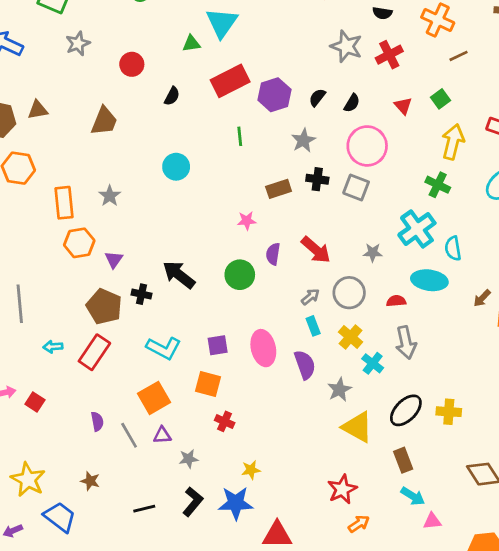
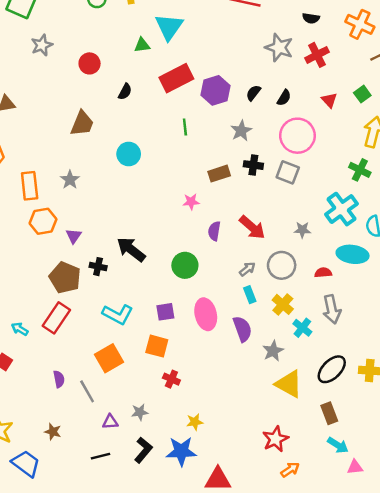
brown trapezoid: (104, 121) -> (82, 123), moved
green circle: (240, 275) -> (185, 265), moved
cyan arrow: (53, 347) -> (20, 329), moved, turned 35
purple triangle: (162, 435) -> (110, 422), moved

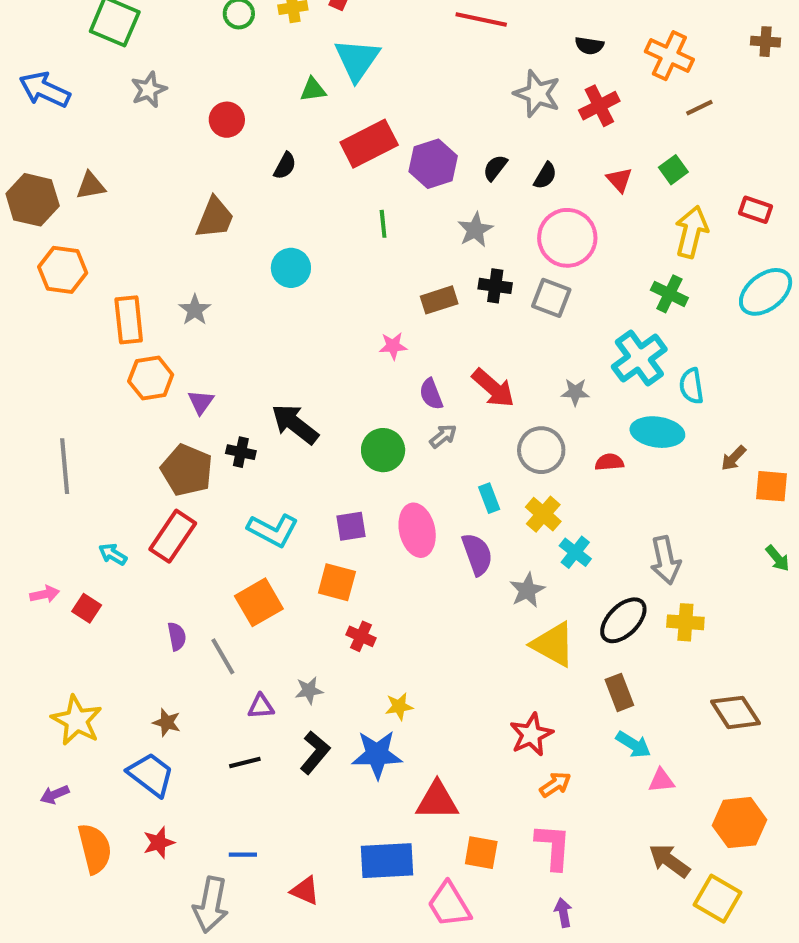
purple semicircle: (214, 231) -> (431, 394), turned -30
gray arrow: (247, 269) -> (443, 436), moved
gray arrow: (332, 309) -> (665, 560), moved
blue trapezoid: (26, 463) -> (151, 775), moved

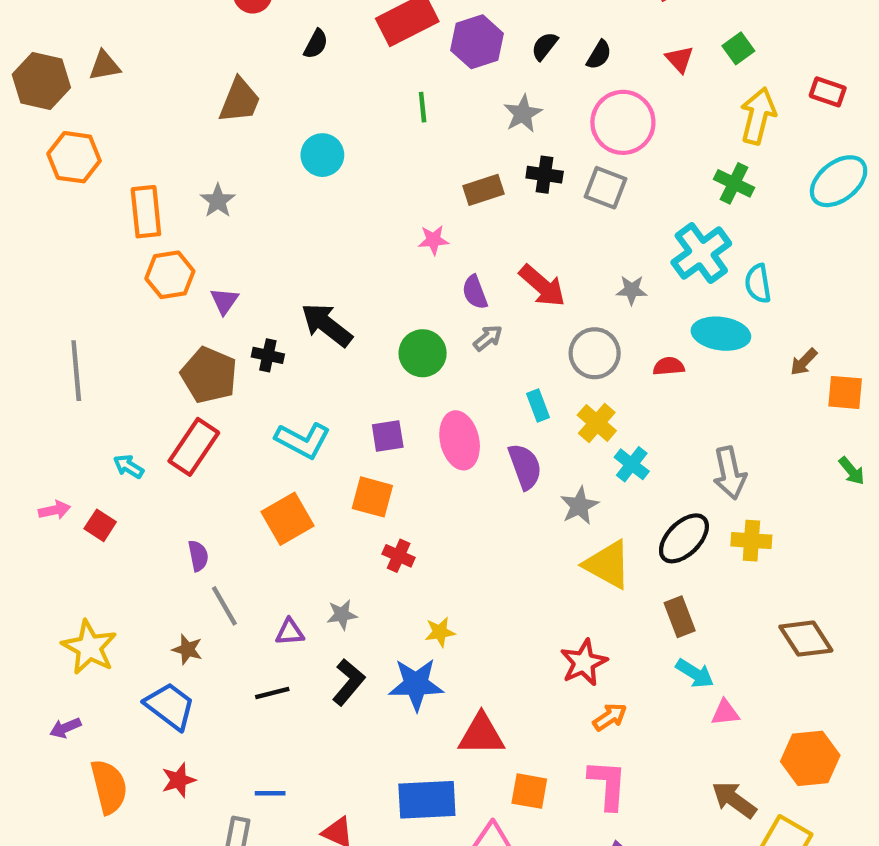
gray line: (223, 656) -> (224, 606), moved

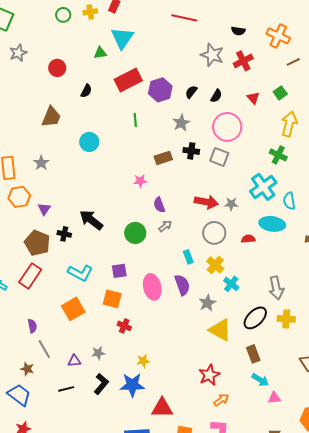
red arrow: (542, 286) -> (206, 202), moved, turned -30
pink ellipse: (460, 440) -> (152, 287), moved

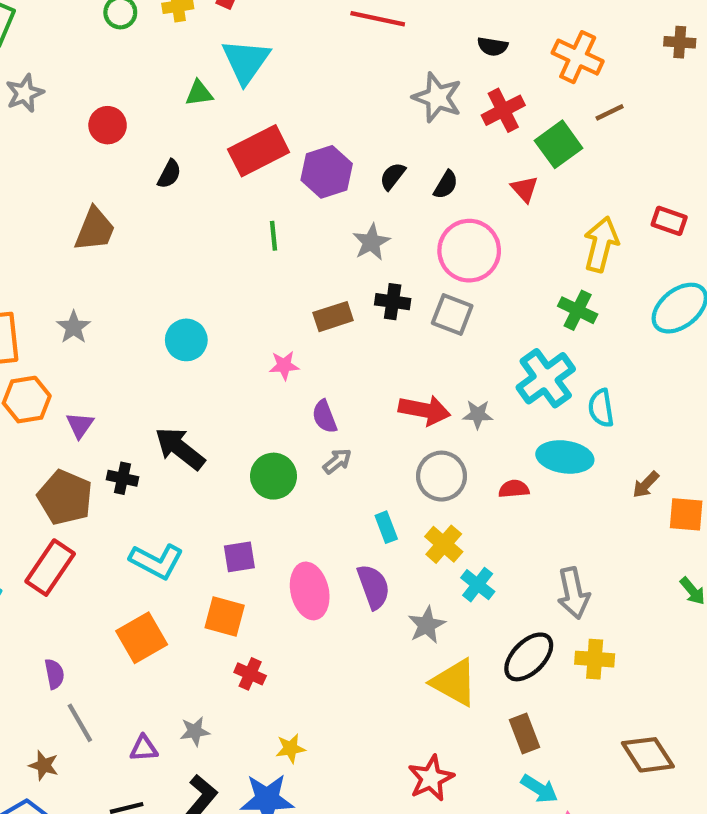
green square: (280, 93) -> (559, 144), moved, size x1.5
cyan circle: (89, 142) -> (186, 340), moved

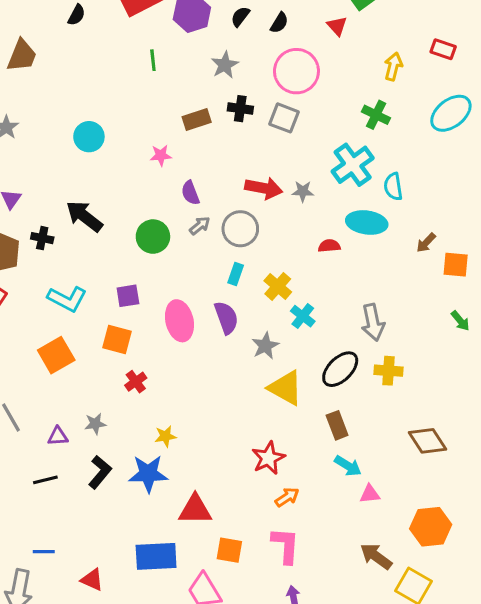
yellow arrow: (601, 244) -> (393, 66), size x0.7
gray circle: (442, 476) -> (240, 229), moved
cyan rectangle: (386, 527) -> (236, 274), turned 40
red cross: (250, 674) -> (136, 382), turned 30

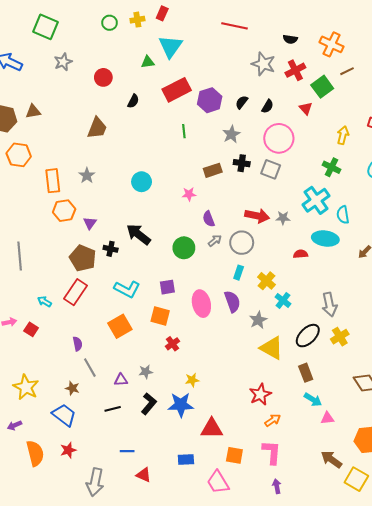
yellow cross: (389, 371) -> (340, 337), turned -36
blue line: (44, 552) -> (127, 451), moved
blue rectangle: (156, 556) -> (186, 459), size x0.6

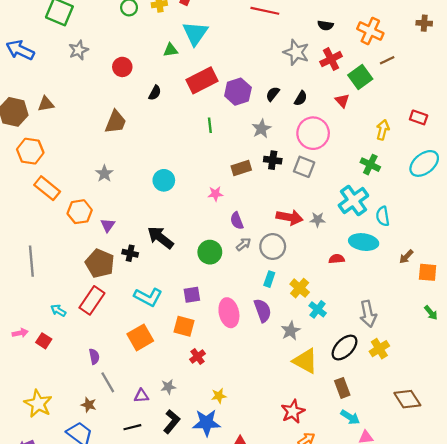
orange rectangle: (53, 181) -> (47, 188), moved, turned -45

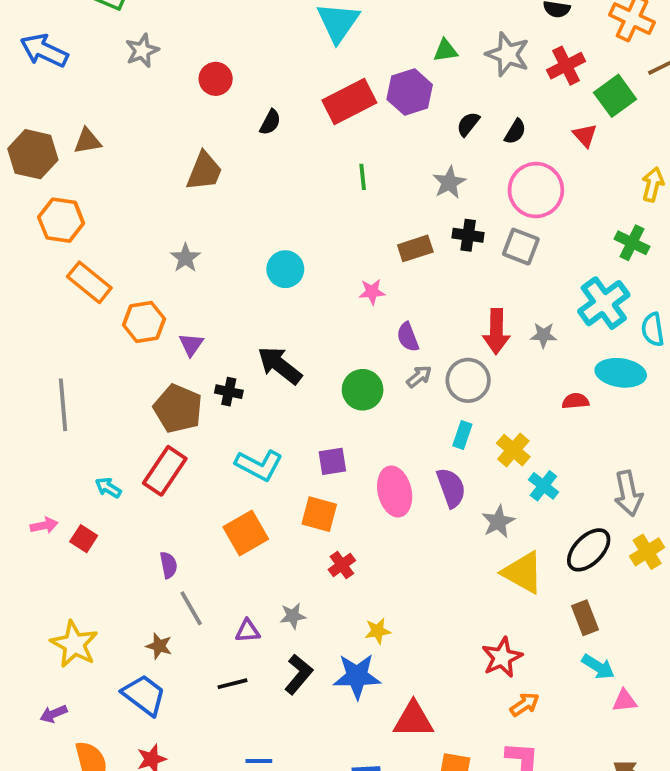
green triangle: (171, 50) -> (445, 51), moved
purple hexagon: (238, 92) -> (410, 92), moved
red arrow: (290, 217) -> (496, 331), turned 80

